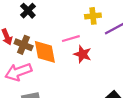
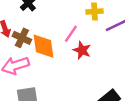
pink line: (71, 39) -> (71, 34), turned -42

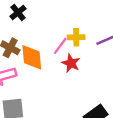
yellow cross: (94, 12) -> (76, 37), moved

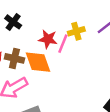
red star: (71, 63) -> (48, 39), moved

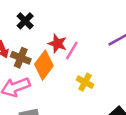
yellow cross: (76, 31) -> (85, 82), moved, turned 35
orange diamond: (38, 62) -> (44, 65), turned 48

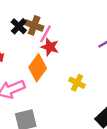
pink line: (72, 50) -> (46, 34), moved
brown cross: (21, 58) -> (34, 25), moved

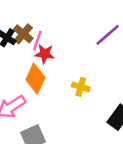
brown cross: (34, 25) -> (23, 34), turned 30

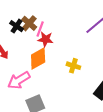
orange diamond: (35, 79) -> (38, 58), turned 35

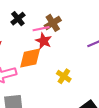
brown cross: (29, 23) -> (53, 23), moved
pink line: (40, 29) -> (41, 29), turned 42

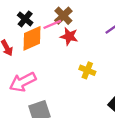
red star: (44, 41) -> (69, 36), moved
orange diamond: (30, 58) -> (32, 38), moved

